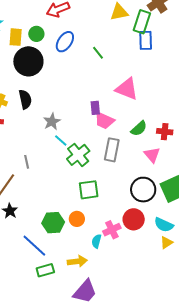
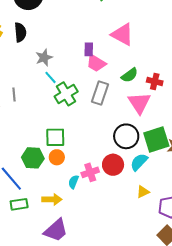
pink triangle: (152, 155) -> (139, 103), size x1.4
green square: (89, 190) -> (55, 137), moved
cyan semicircle: (164, 225) -> (139, 162), moved, turned 102

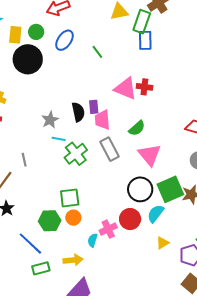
black semicircle: (20, 32) -> (78, 112), moved
pink trapezoid: (96, 63) -> (103, 120), turned 60
cyan line: (51, 77) -> (59, 139), turned -32
red cross: (155, 82) -> (144, 87), moved
gray rectangle: (100, 93) -> (110, 149), turned -40

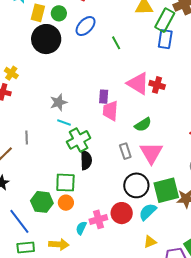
black semicircle: (78, 112) -> (86, 160), moved
gray rectangle: (110, 149) -> (125, 151), moved, size x0.7

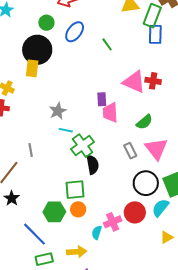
yellow rectangle: (38, 13) -> (32, 68), moved

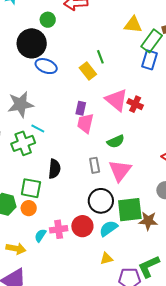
blue ellipse: (75, 32) -> (46, 66), moved, turned 60
yellow rectangle: (32, 68) -> (88, 71), moved, turned -60
gray star: (58, 111) -> (21, 104), moved, size x1.5
green cross: (82, 146) -> (23, 143), moved

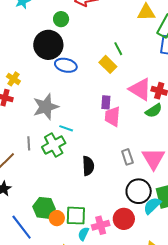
green semicircle: (116, 141) -> (154, 111), moved
green square: (31, 188) -> (76, 216), moved
orange circle: (29, 208) -> (57, 218), moved
cyan semicircle: (108, 228) -> (152, 206), moved

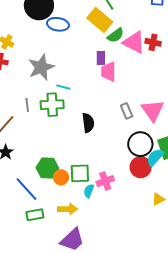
yellow rectangle: (108, 64) -> (100, 20), size x1.4
green semicircle: (154, 111) -> (116, 35), moved
green cross: (54, 145) -> (52, 105), turned 30
red circle: (124, 219) -> (141, 167), moved

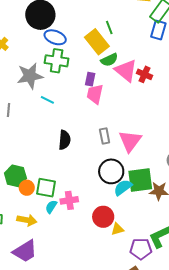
green cross: (52, 105) -> (57, 61), moved
red circle: (141, 167) -> (103, 217), moved

